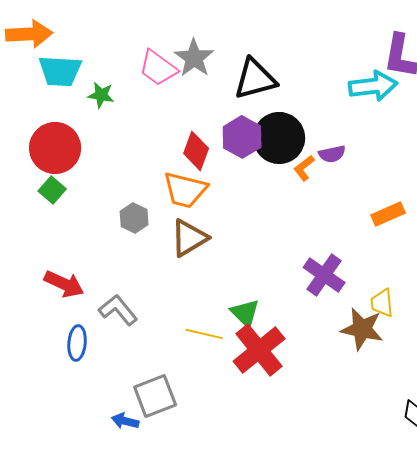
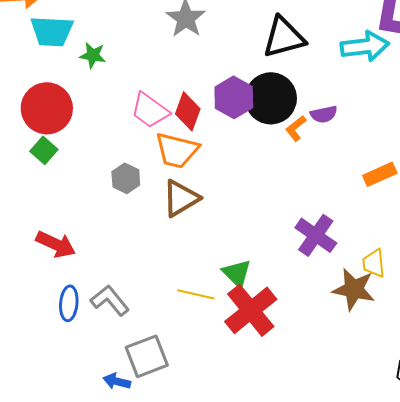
pink trapezoid: (158, 68) -> (150, 110), moved
black triangle: (255, 79) -> (284, 37), moved
gray L-shape: (118, 310) -> (110, 300), moved

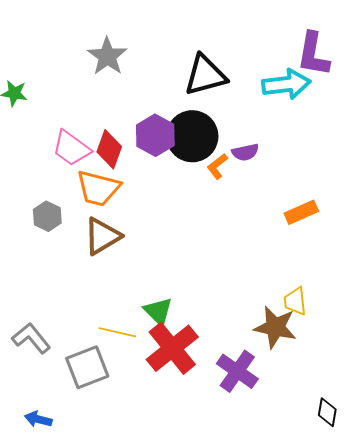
purple cross: (316, 235) -> (237, 371), moved
gray square: (147, 356) -> (87, 367), moved

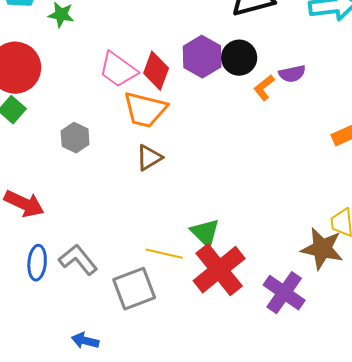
black circle: (192, 136) -> (239, 58), size x0.7
gray hexagon: (47, 216) -> (75, 138), moved
brown triangle: (102, 236) -> (149, 158), size x0.7

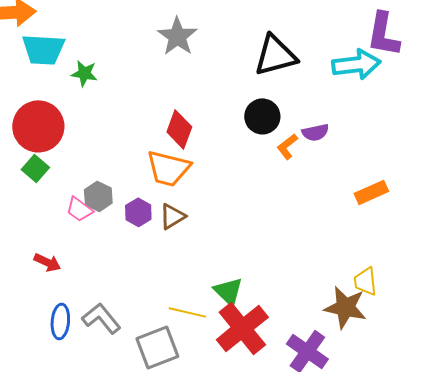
purple hexagon: (202, 57) -> (138, 212), moved, size x0.7
pink trapezoid: (118, 70) -> (79, 209), moved, size x0.7
red arrow: (24, 204) -> (47, 262), size x0.7

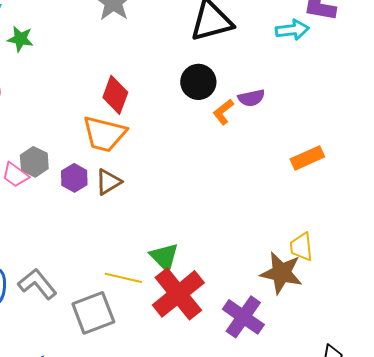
cyan arrow: (356, 64) -> (292, 30), size x0.7

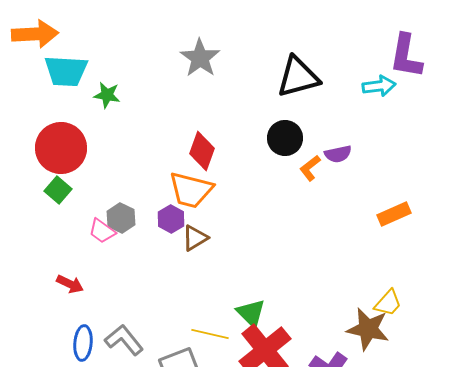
purple hexagon: (74, 178) -> (171, 219), moved
yellow trapezoid: (301, 247) -> (388, 303), turned -132

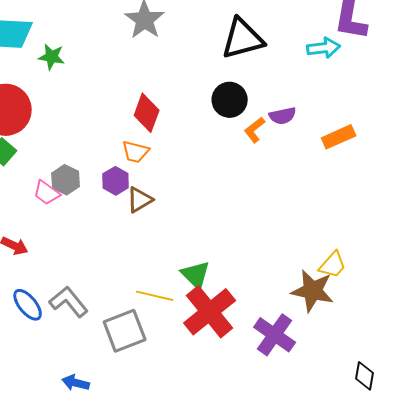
orange trapezoid: (191, 190) -> (136, 152), size x0.6
orange rectangle: (394, 214) -> (339, 137), moved
blue ellipse: (83, 343) -> (28, 305), turned -44

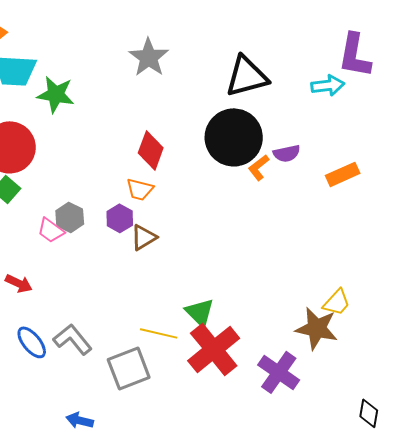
green star: (52, 57) -> (56, 94), size x1.4
black circle: (230, 100) -> (234, 137), size x1.6

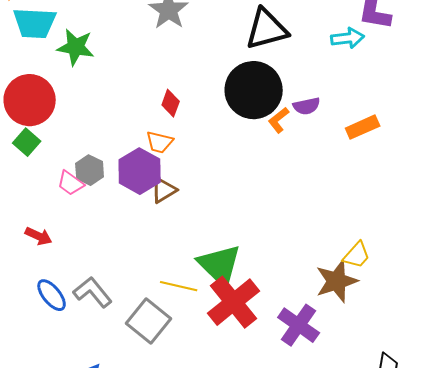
red diamond: (151, 150) -> (171, 103), size x0.7
purple hexagon: (120, 218) -> (140, 171), size x1.6
green triangle: (200, 312) -> (220, 265), size x1.5
brown star: (317, 328) -> (337, 281), turned -30
gray square: (129, 368) -> (149, 321), turned -30

